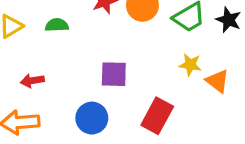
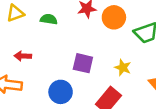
yellow star: (190, 65) -> (123, 68), moved

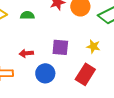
red arrow: (23, 56) -> (26, 53), moved

